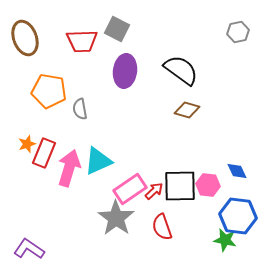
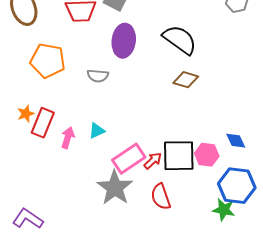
gray semicircle: (80, 109) -> (98, 76), moved, turned -75
cyan triangle: (98, 161) -> (97, 131), size x0.6
pink arrow: (69, 168) -> (68, 138), size x0.6

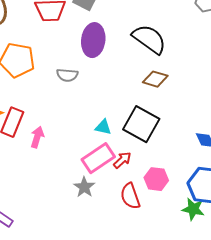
cyan triangle: (97, 131) -> (103, 127), moved, turned 36
pink hexagon: (207, 155) -> (156, 179), moved
black square: (179, 156) -> (141, 124), moved, turned 30
gray star: (115, 188) -> (84, 187), size x0.6

